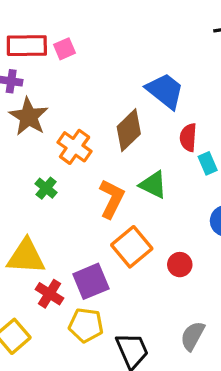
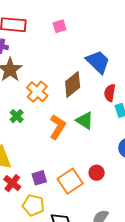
pink square: (64, 49) -> (60, 26), moved
orange square: (132, 247) -> (70, 181), moved
purple square: (91, 281) -> (39, 178), size x0.7

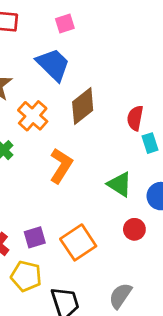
blue trapezoid: (98, 62) -> (53, 65), moved
green triangle: (85, 121) -> (120, 184), moved
red circle: (97, 173) -> (134, 229), moved

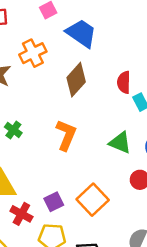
blue trapezoid: (53, 65) -> (81, 33), moved
orange cross: (33, 116) -> (33, 53), moved, turned 32

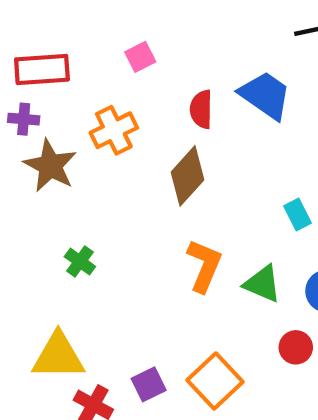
blue trapezoid: (81, 33) -> (265, 95), moved
red semicircle: (124, 82) -> (201, 109), moved
orange L-shape: (66, 135) -> (204, 266), moved

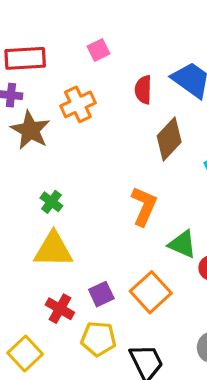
brown diamond: (188, 176) -> (169, 139), moved
green triangle: (262, 284) -> (182, 244), moved
yellow triangle: (58, 356) -> (53, 250), moved

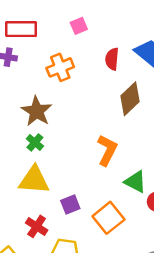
brown star: (30, 130) -> (37, 111), moved
purple square: (101, 294) -> (70, 204), moved

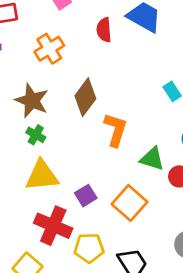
brown diamond: (130, 99) -> (85, 97), moved
red cross: (37, 226) -> (53, 226), size x1.5

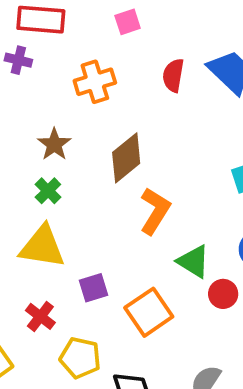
brown star: (32, 101) -> (54, 144), size x0.7
red cross: (53, 226) -> (40, 316), size x0.6

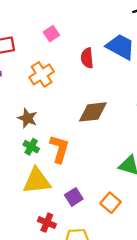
brown diamond: (126, 158) -> (93, 112), moved, turned 48
orange L-shape: (155, 211) -> (59, 149), moved
orange square: (149, 312) -> (111, 203), size x0.7

